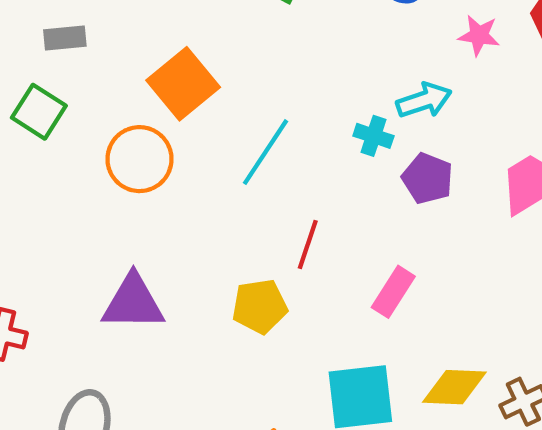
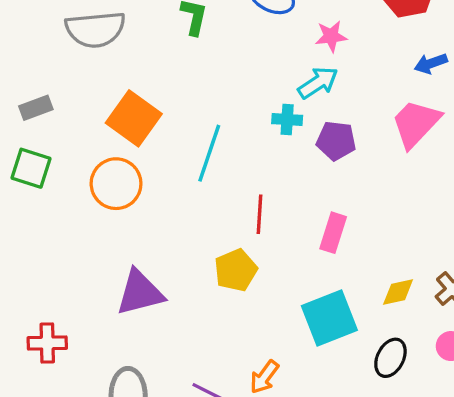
pink star: (479, 35) -> (331, 36), moved
yellow diamond: (454, 387) -> (398, 292), size x0.7

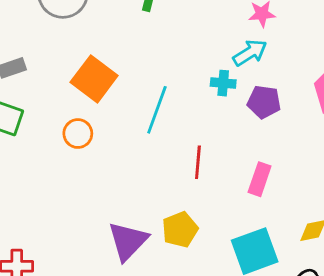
orange circle: (116, 184) -> (78, 134), size x0.7
yellow pentagon: (236, 270) -> (180, 230), moved
purple triangle: (140, 293) -> (128, 241), moved, turned -33

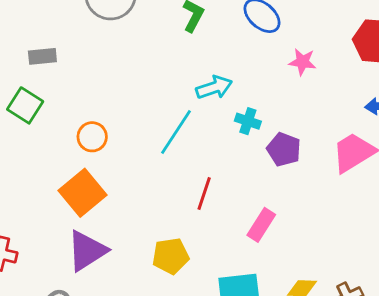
cyan arrow: (250, 53) -> (214, 87), moved
orange square: (94, 79) -> (82, 193), moved
purple triangle: (128, 241) -> (87, 251), moved

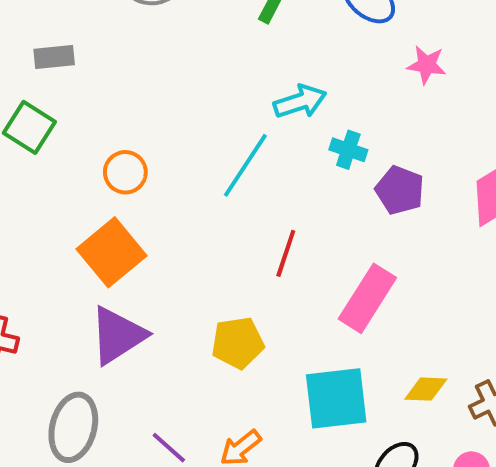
pink rectangle: (261, 225) -> (367, 298), size x1.4

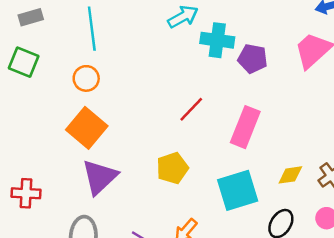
cyan cross: (348, 150) -> (217, 40), size x1.5
cyan line: (245, 165) -> (92, 29), moved, turned -30
red line: (286, 253) -> (191, 109), turned 36

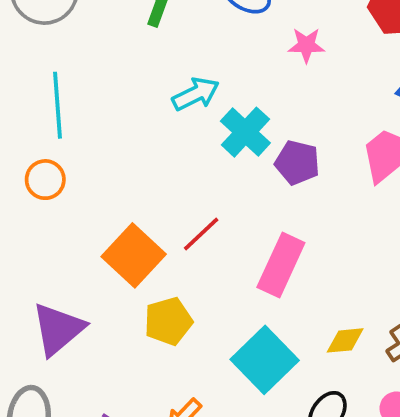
cyan cross: (217, 40) -> (245, 132), turned 32
orange square: (87, 128) -> (134, 255), moved
cyan square: (238, 190) -> (265, 360), turned -30

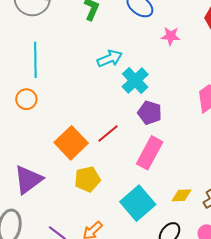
purple pentagon: (297, 163) -> (150, 113), moved

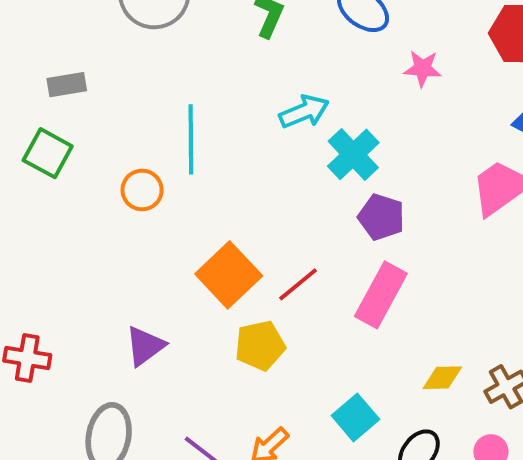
cyan line: (35, 60) -> (191, 139), moved
red line: (108, 134) -> (298, 284), moved
purple triangle: (28, 180) -> (145, 346), size x0.7
cyan square: (138, 203) -> (355, 417), moved, size x0.7

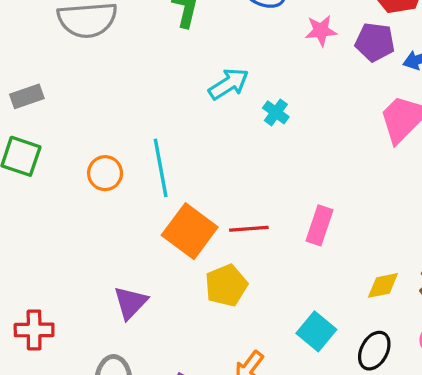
cyan line: (191, 139) -> (161, 168), moved
cyan cross: (353, 154) -> (276, 112), size x0.6
purple pentagon: (381, 217) -> (375, 42), moved
red line: (298, 284) -> (249, 229), turned 45
pink rectangle: (381, 295) -> (320, 225), size x0.7

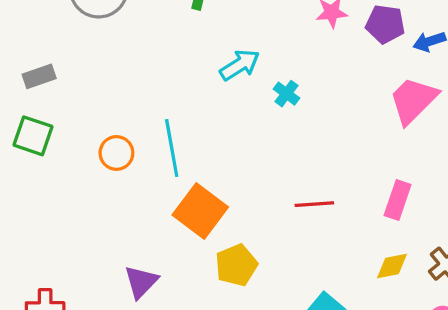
pink rectangle: (320, 225) -> (398, 200), moved
red line: (249, 229) -> (314, 204), moved

